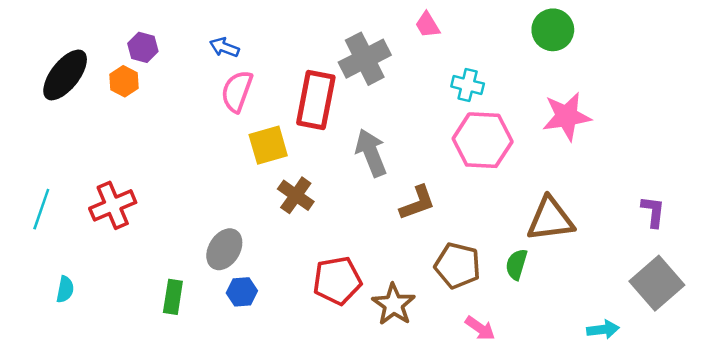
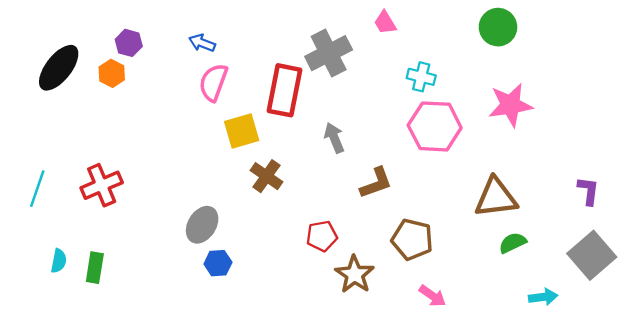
gray arrow: (371, 153) -> (334, 138), size x0.7
green semicircle: (516, 264) -> (513, 243), moved, turned 48
red pentagon: (337, 281) -> (322, 236), moved, size x0.7
green rectangle: (173, 297) -> (95, 268), moved

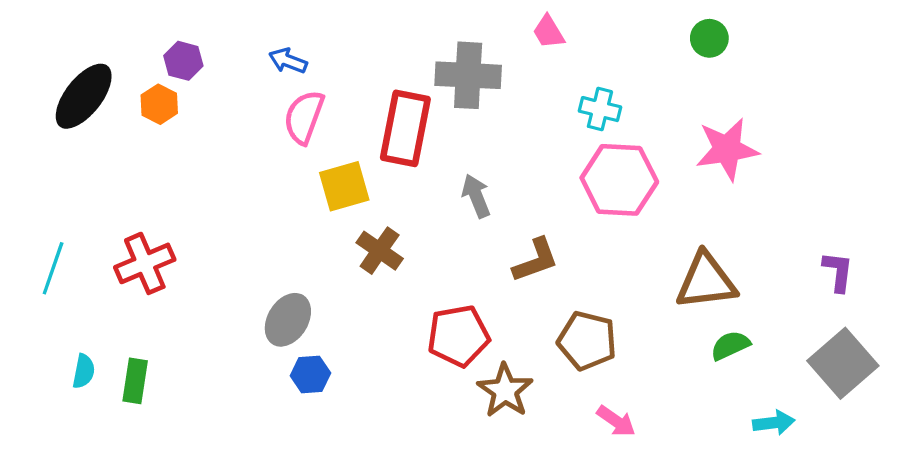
green circle: (498, 27) -> (709, 38), size x0.7
gray cross: (329, 53) -> (468, 75), turned 30
red pentagon: (322, 236) -> (458, 336), size x1.4

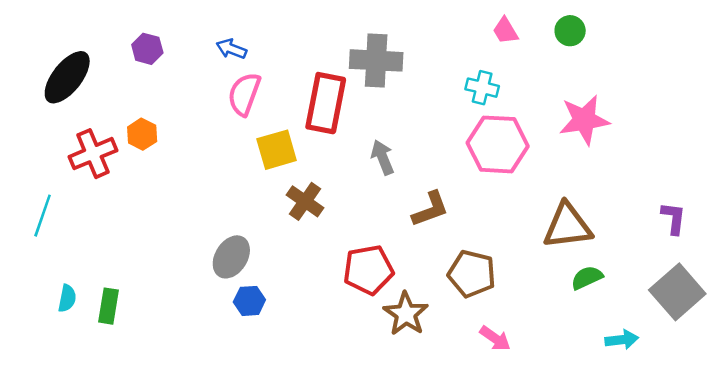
pink trapezoid: (548, 32) -> (505, 31), moved
orange hexagon: (159, 104) -> (142, 134), moved
red cross: (145, 263) -> (93, 154), moved

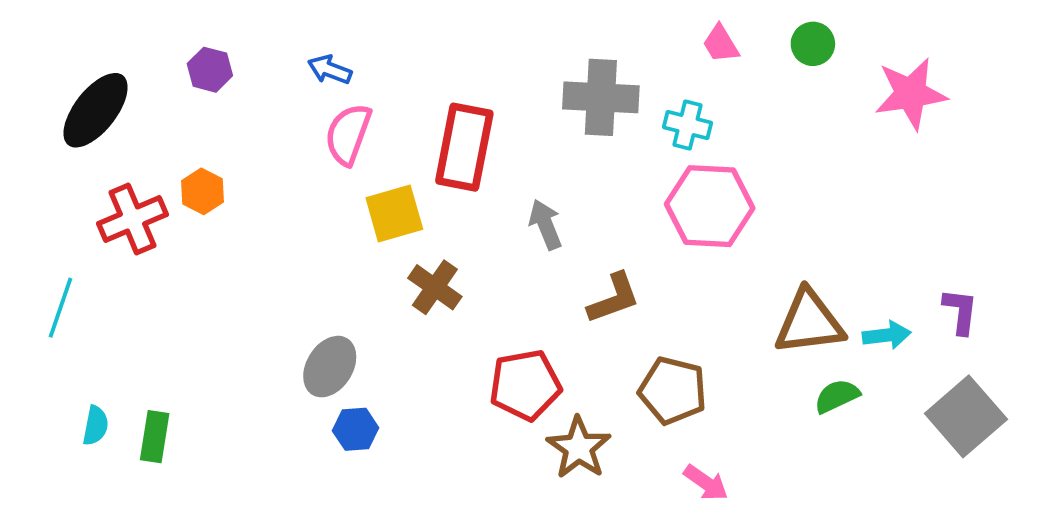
gray cross: (376, 60) -> (601, 97), moved
pink star: (584, 120) -> (911, 94), moved
cyan arrow: (622, 340) -> (887, 335), moved

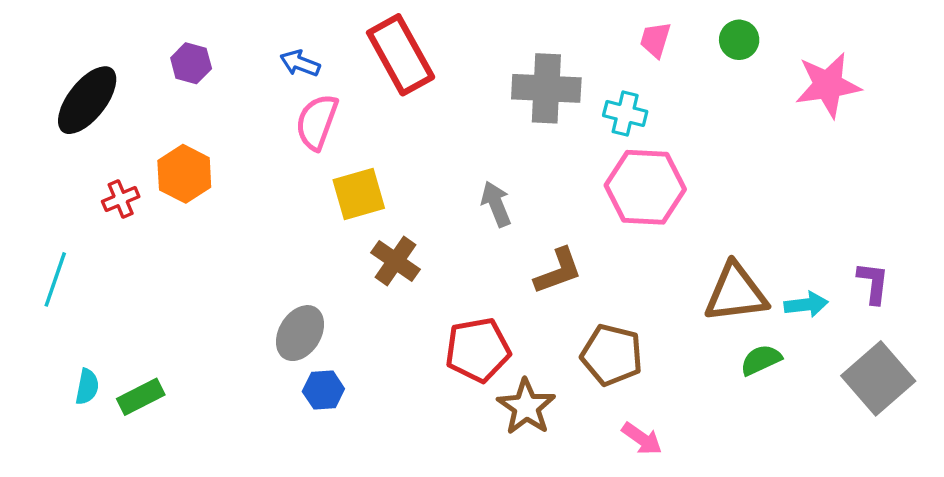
pink trapezoid: (721, 44) -> (655, 40), turned 48
red rectangle: (464, 147) -> (401, 55), moved, turned -40
orange hexagon: (202, 191) -> (184, 174), size x1.4
red cross: (132, 219) -> (121, 199), size x0.6
green rectangle: (155, 437) -> (141, 397), turned 54

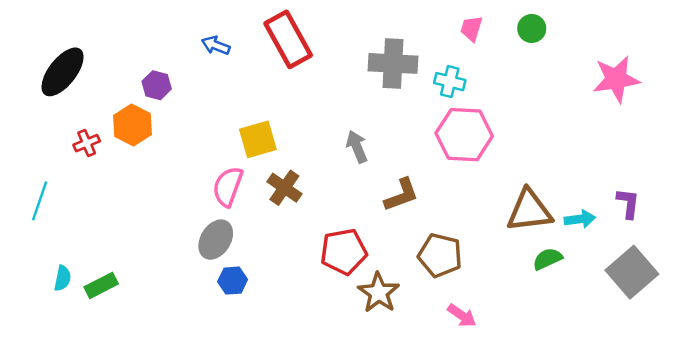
purple hexagon: (191, 63) -> (157, 85), moved
pink star: (828, 85) -> (616, 79), moved
pink semicircle: (317, 122) -> (228, 186), moved

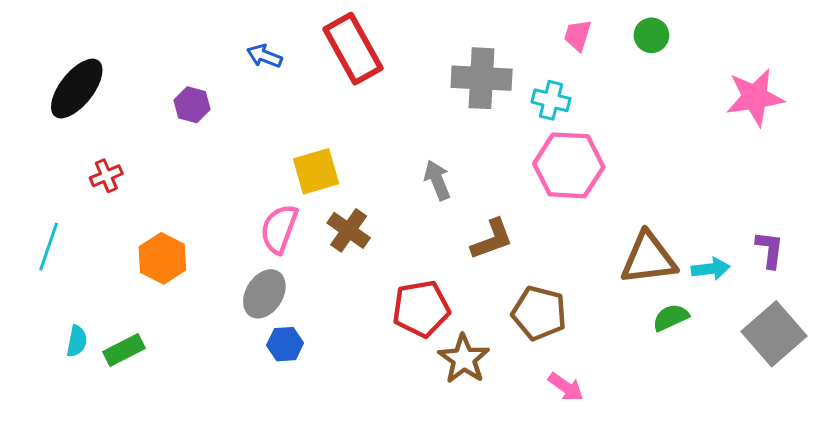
orange hexagon: (132, 125) -> (162, 258), moved

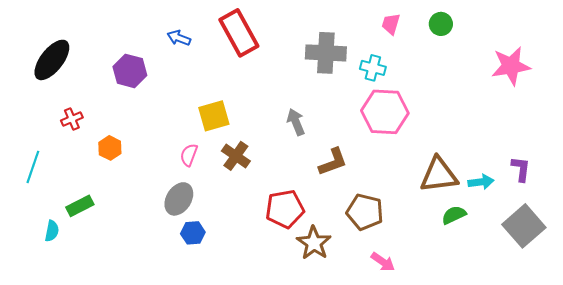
purple hexagon: (192, 105) -> (130, 71), size x1.4
pink semicircle: (279, 229) -> (189, 155), size x0.7
orange hexagon: (162, 258) -> (110, 148), moved, size x0.7
green rectangle: (124, 350) -> (80, 206), moved

